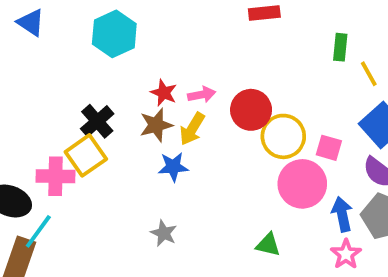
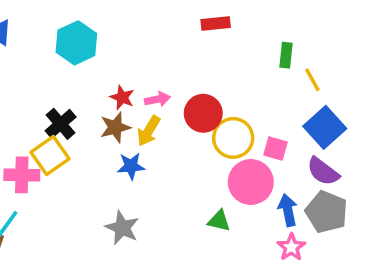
gray star: (164, 233) -> (122, 228), size x1.4
green triangle: (268, 245) -> (219, 221), moved

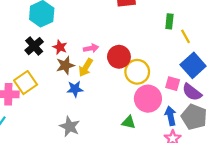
red star: (122, 97) -> (60, 47), moved
black cross: (61, 124) -> (34, 46), moved
pink square: (275, 149) -> (173, 84), moved

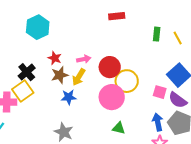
yellow line: (186, 36) -> (178, 38), moved
black cross: (34, 46) -> (27, 72), moved
pink circle: (148, 99) -> (112, 97), moved

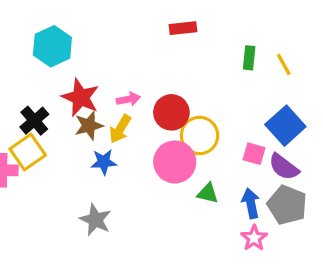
red star: (55, 58) -> (81, 97), size x1.6
green triangle: (119, 128) -> (208, 193), moved

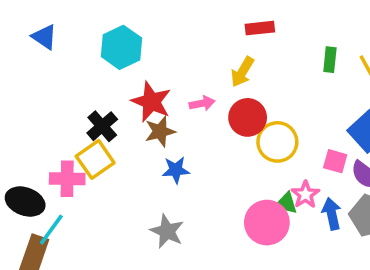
yellow arrow: (120, 129) -> (242, 72), moved
pink circle: (175, 162) -> (267, 223), moved
pink star: (254, 238) -> (305, 195), moved

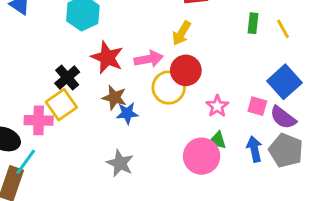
pink arrow: (202, 103) -> (149, 59), size x1.4
brown star: (160, 131) -> (114, 98), moved, turned 30
yellow circle: (277, 142) -> (169, 88), moved
pink star: (305, 195) -> (217, 106), moved

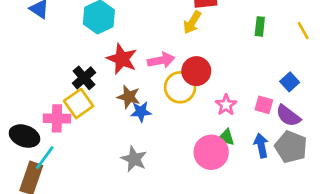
yellow line: (283, 29) -> (303, 31), moved
yellow arrow: (182, 33) -> (192, 22), moved
blue square: (284, 82) -> (290, 82), size x0.6

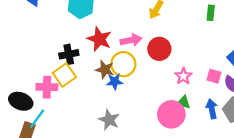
black cross: (84, 78) -> (69, 54), turned 30
yellow circle: (180, 87) -> (123, 64), moved

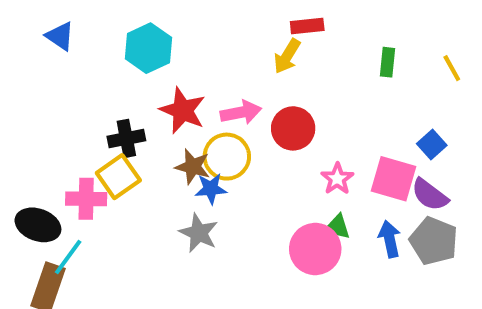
pink square: (214, 76) -> (394, 179), size x1.6
gray star: (109, 120) -> (199, 233), moved

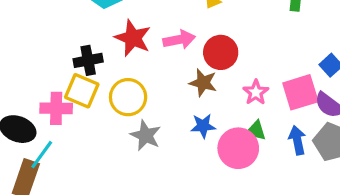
yellow circle: (227, 157) -> (128, 97), moved
brown star: (193, 167) -> (203, 83), moved
yellow square: (118, 177) -> (82, 91), turned -32
pink square: (394, 179) -> (300, 92), turned -33
blue star: (211, 189) -> (203, 126), moved

